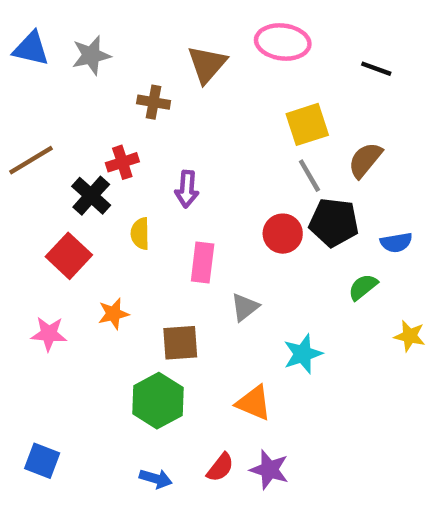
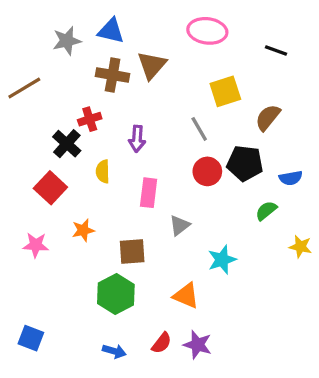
blue triangle: (31, 49) -> (111, 31), moved
brown triangle: (207, 64) -> (152, 65), moved
brown cross: (154, 102) -> (113, 75), size x1.4
brown line: (31, 160) -> (24, 88), moved
gray line: (309, 176) -> (199, 129), moved

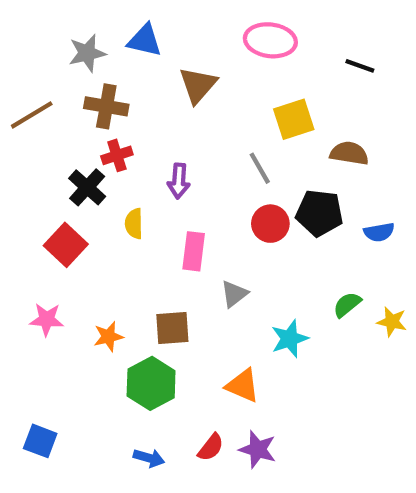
brown cross: (113, 75) -> (106, 106), moved
brown semicircle: (268, 118) -> (349, 153), turned 60
green semicircle: (266, 211) -> (347, 305), moved
orange star: (83, 230) -> (108, 337), moved

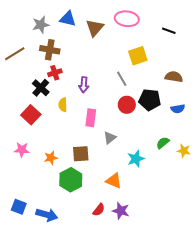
brown triangle: (198, 85) -> (95, 28), moved
brown semicircle: (349, 153) -> (174, 77), moved
blue arrow: (149, 458) -> (47, 215), moved, size x1.5

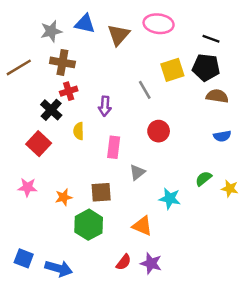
gray line: (122, 79) -> (145, 90), moved
black pentagon: (150, 100) -> (206, 67), moved
cyan star: (136, 159) -> (170, 198), turned 30

